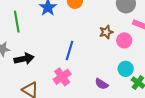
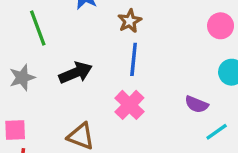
brown star: (106, 32) -> (130, 21), moved
black arrow: (24, 59) -> (76, 73), moved

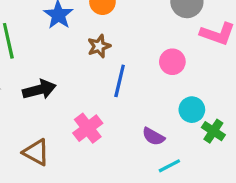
pink circle: (221, 26) -> (172, 62), moved
blue line: (134, 59) -> (120, 81), moved

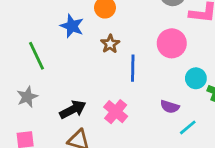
pink circle: (172, 62) -> (172, 43), size x1.4
black arrow: (39, 90) -> (73, 110), moved

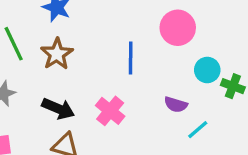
brown star: (110, 44) -> (57, 54), moved, size x1.4
black arrow: (73, 110) -> (58, 109), turned 50

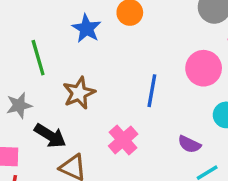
brown star: (57, 54) -> (79, 93), moved
black arrow: (58, 109) -> (50, 136), moved

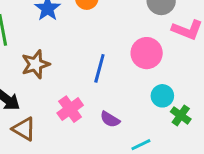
purple semicircle: (189, 144) -> (110, 119), moved

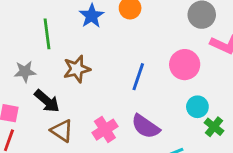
pink cross: (70, 109) -> (105, 130), moved
purple semicircle: (110, 119) -> (145, 126), size x1.5

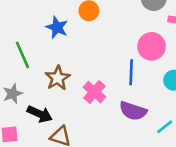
blue line: (138, 77) -> (131, 72), moved
pink cross: (105, 130) -> (94, 92), moved

